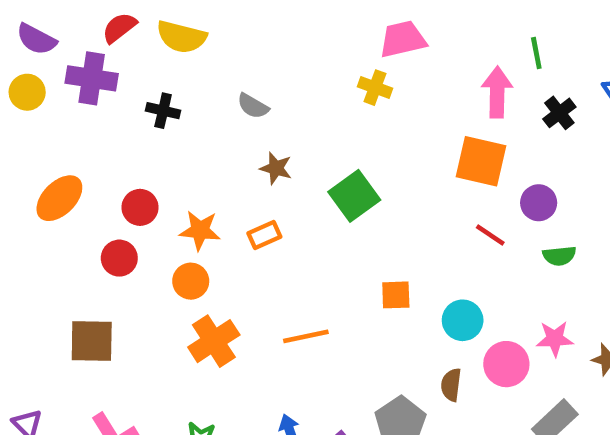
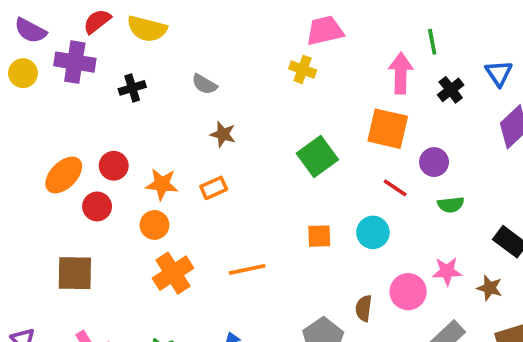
black cross: (163, 111) -> (132, 88), turned -30
green square: (354, 196) -> (317, 156), moved
orange ellipse: (59, 198) -> (64, 175), moved
cyan circle: (463, 320) -> (373, 232), moved

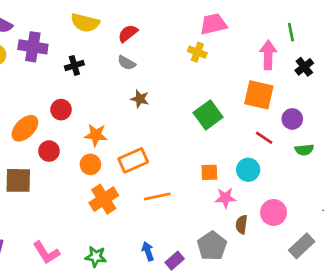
red semicircle: (97, 21) -> (128, 33), moved
red circle: (114, 166) -> (61, 110), moved
orange rectangle: (214, 188) -> (133, 160), moved, size x1.5
pink star: (447, 271) -> (225, 198), moved
brown square: (75, 273) -> (18, 180), moved

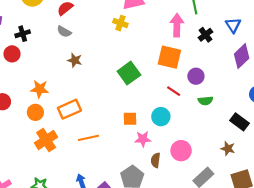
red circle: (61, 110) -> (12, 54), moved

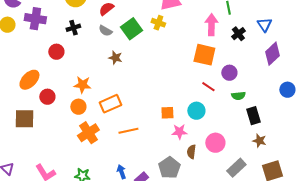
black cross: (23, 34) -> (73, 28), moved
green square: (129, 73) -> (131, 29), moved
black rectangle: (240, 122) -> (253, 116), moved, turned 36

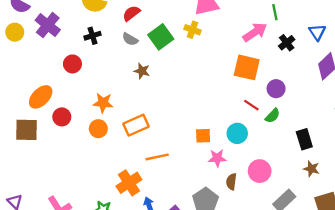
purple cross: (35, 19) -> (48, 25), turned 30
pink arrow: (211, 25) -> (255, 32), turned 55
green semicircle: (238, 96) -> (273, 116), moved, turned -40
brown square: (24, 119) -> (27, 130), moved
orange cross: (88, 133) -> (129, 183), moved

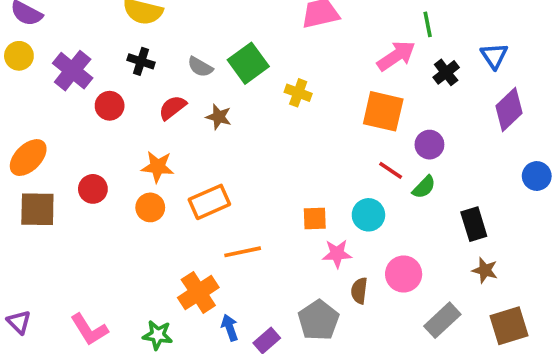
red semicircle: (131, 13) -> (172, 108), moved
purple cross: (48, 25) -> (73, 71), moved
yellow cross: (193, 30) -> (298, 93), moved
black cross: (92, 36) -> (141, 61), turned 35
orange ellipse: (41, 97) -> (28, 158), moved

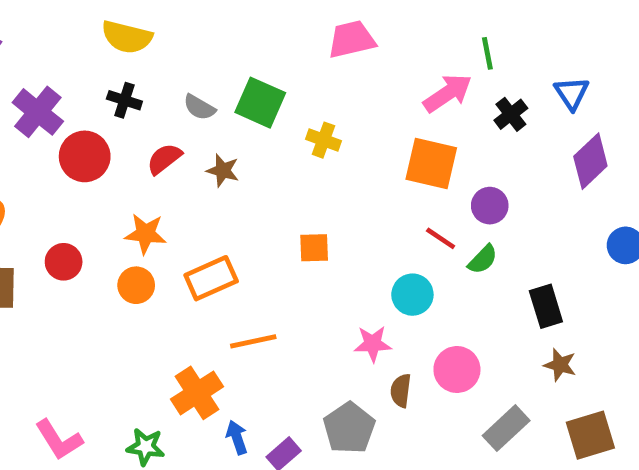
green square: (248, 63) -> (260, 103), turned -30
red circle: (110, 106) -> (85, 156), size x1.4
orange square: (315, 219) -> (314, 248), moved

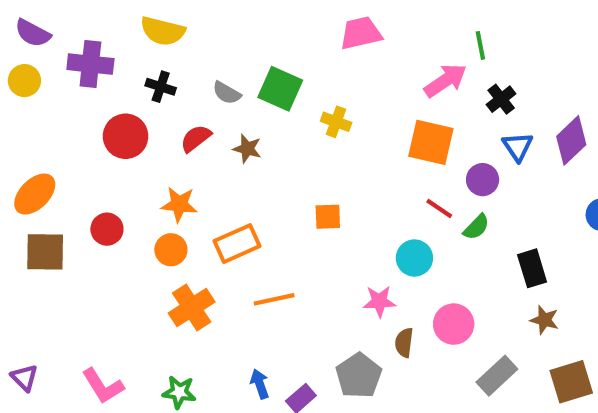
blue triangle: (572, 93) -> (518, 147), moved
purple cross: (38, 112) -> (90, 64), moved, turned -33
orange cross: (197, 393) -> (192, 308), moved

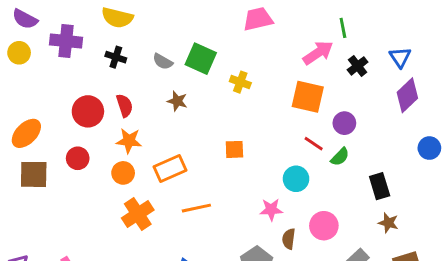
red circle: (126, 136) -> (88, 111), moved
red semicircle: (196, 138) -> (125, 106), moved, turned 110
blue triangle: (518, 147) -> (400, 57), moved

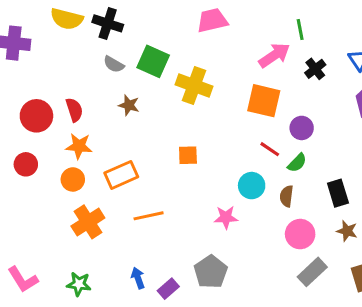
black cross: (116, 57) -> (108, 23), moved, size x1.4
yellow cross: (240, 82) -> (194, 86), size x1.6
pink circle: (324, 226) -> (300, 234), moved
brown semicircle: (289, 239) -> (286, 196), moved

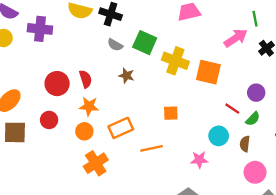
orange square: (264, 101) -> (208, 72), moved
orange line: (149, 216) -> (151, 148), moved

